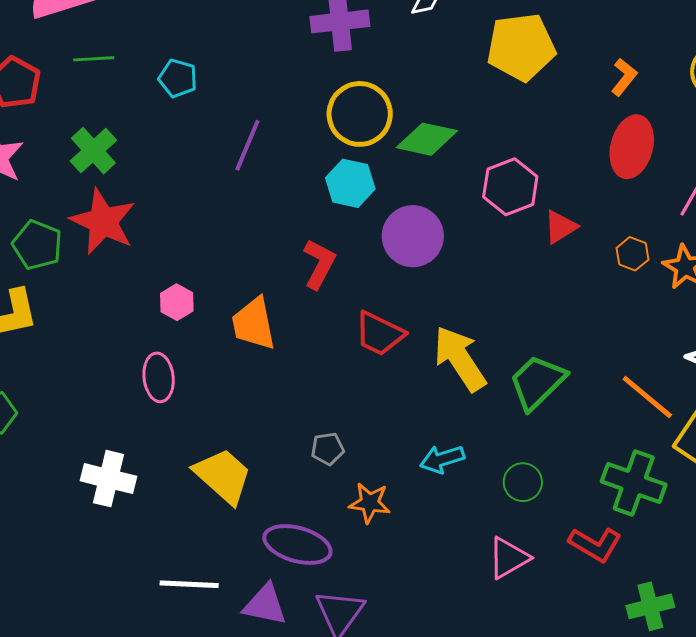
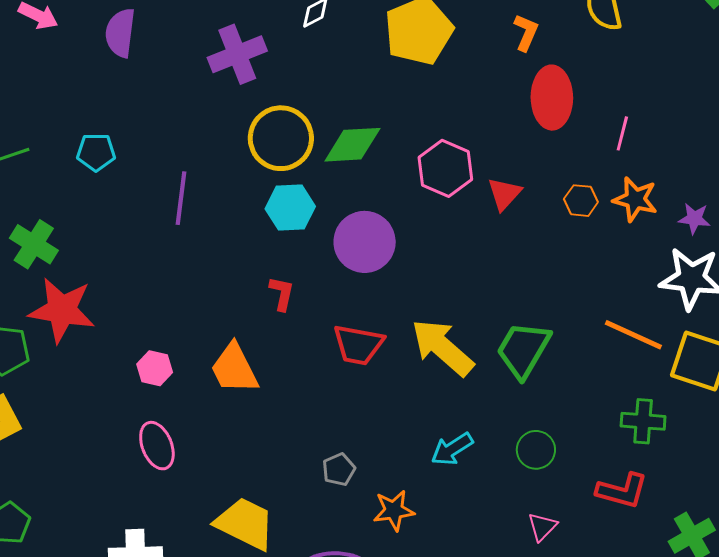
red L-shape: (319, 264) -> (282, 294), size x0.7
green cross: (634, 483) -> (643, 421), size x0.7
pink triangle: (509, 558) -> (542, 527), size x0.7

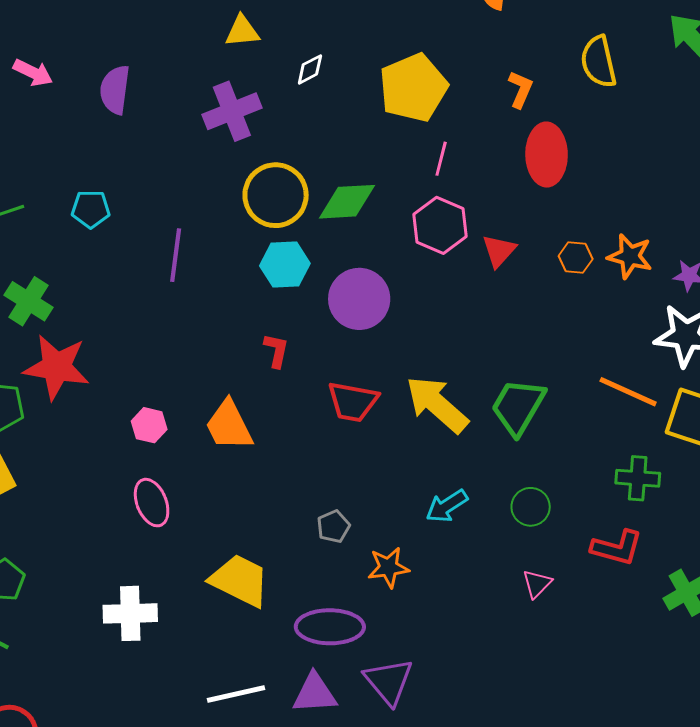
pink line: (622, 133) -> (441, 159), moved

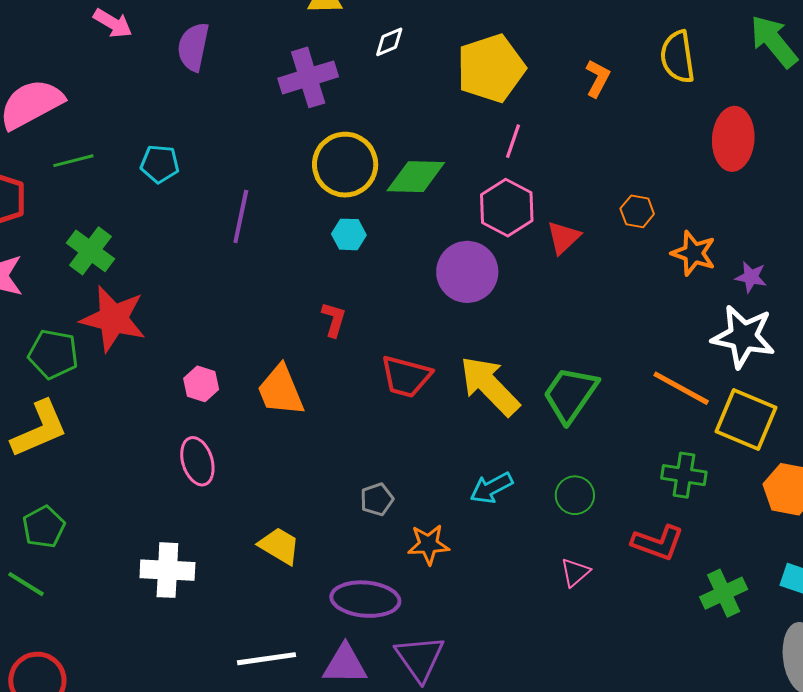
red ellipse: (547, 155) -> (733, 139), moved
orange hexagon: (576, 258) -> (637, 211), moved
cyan hexagon: (285, 265) -> (349, 234), size x0.7
purple circle: (359, 299) -> (467, 272), moved
yellow trapezoid: (240, 580) -> (279, 546), size x0.7

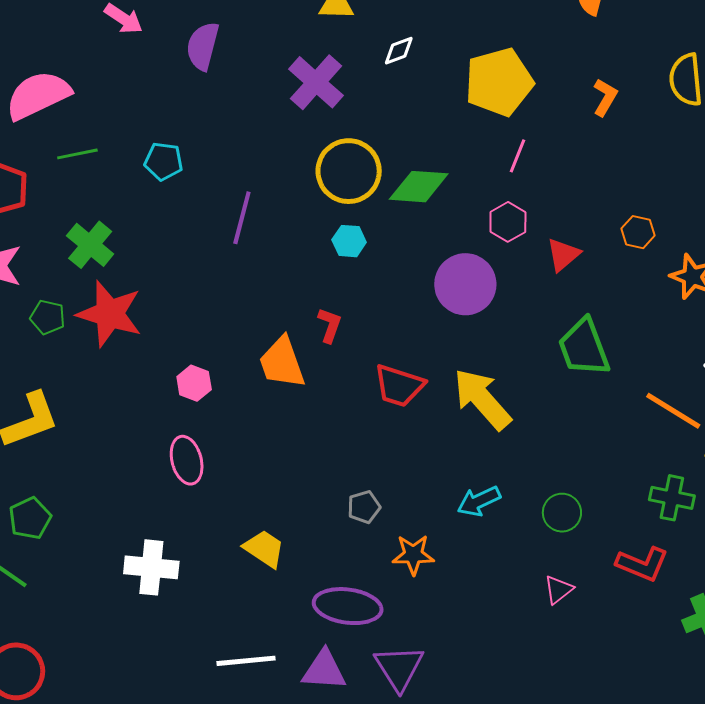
purple cross: (308, 77) -> (316, 82), turned -34
pink hexagon: (507, 208) -> (508, 222), size x0.7
green pentagon: (53, 354) -> (48, 317), moved, size x0.7
orange trapezoid: (281, 390) -> (282, 363), moved
green trapezoid: (570, 394) -> (584, 347), moved, turned -58

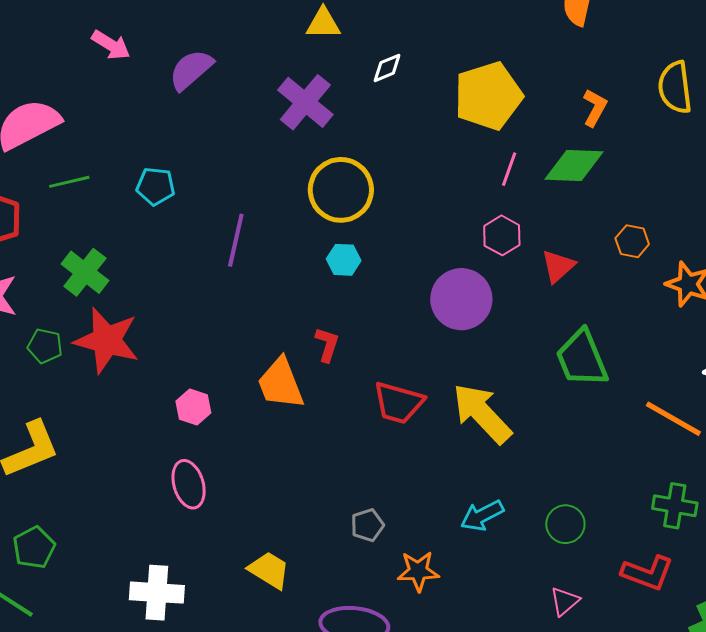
purple semicircle: (203, 46) -> (191, 70), turned 36
green diamond: (419, 187) -> (574, 166), moved

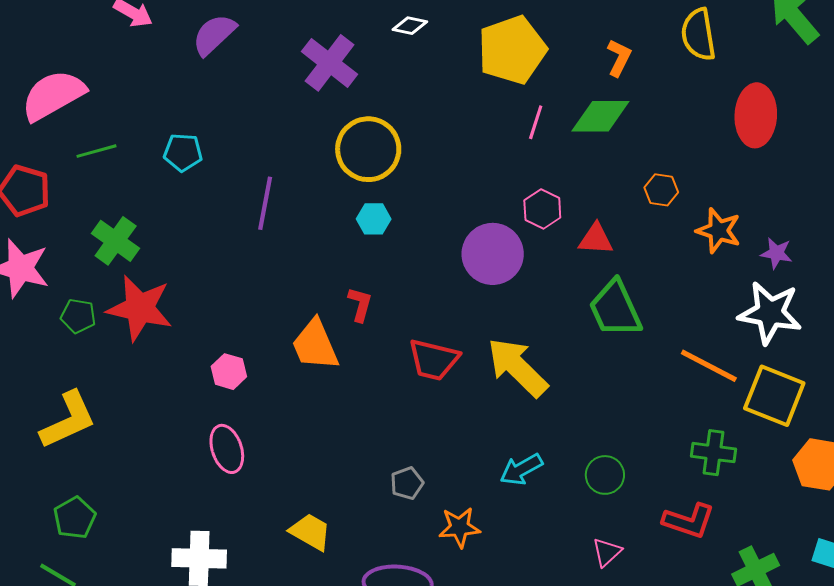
white diamond: (387, 68) -> (410, 26), turned 36
pink hexagon: (502, 235) -> (542, 209), moved
red triangle: (558, 266) -> (596, 239), moved, turned 48

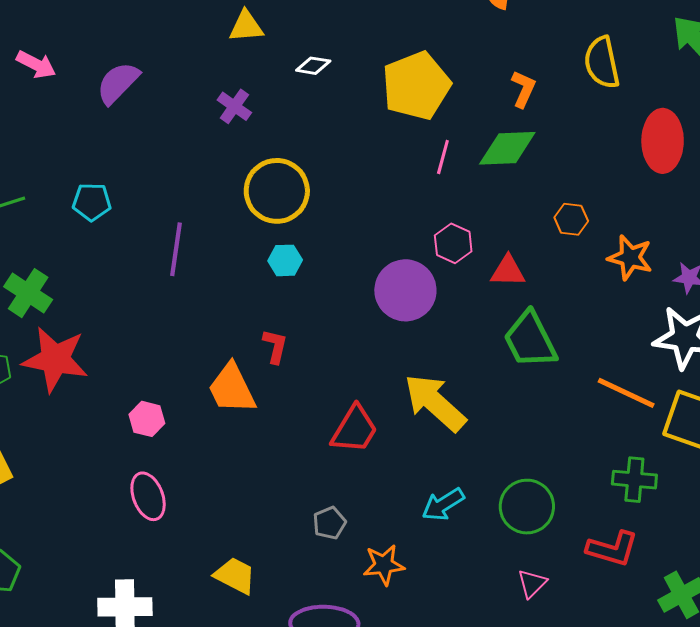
purple cross: (329, 63) -> (234, 106), size x0.6
red trapezoid: (434, 360) -> (355, 429), moved, turned -70
green circle: (605, 475) -> (527, 507), size x1.4

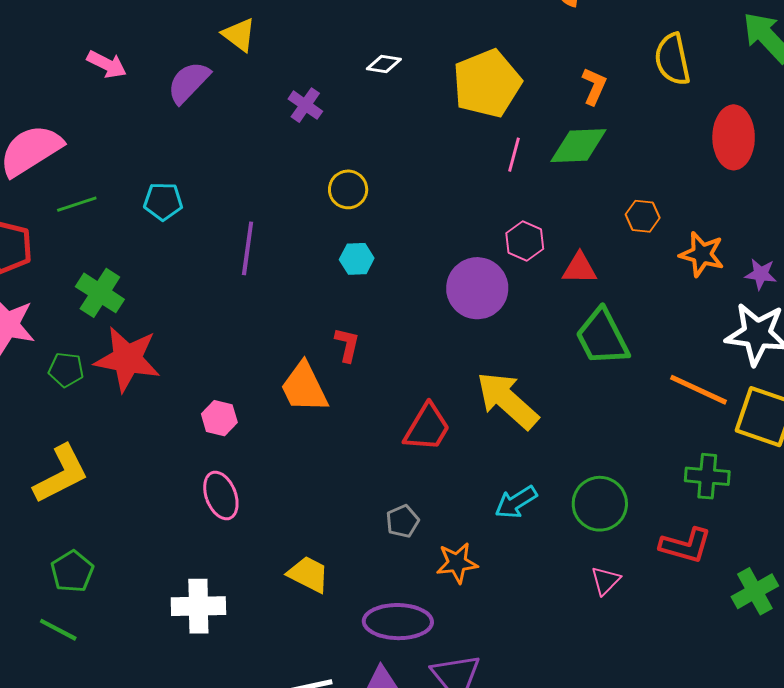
yellow triangle: (246, 26) -> (239, 35), moved, turned 42
yellow circle: (277, 191) -> (348, 189), size x0.6

